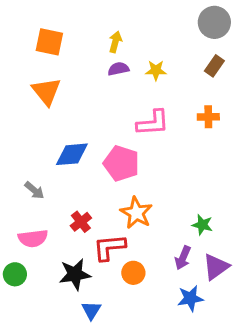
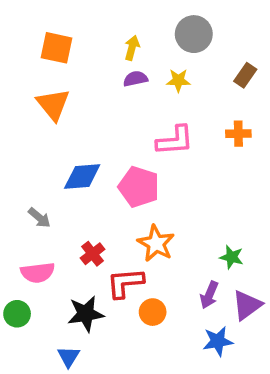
gray circle: (214, 22) -> (194, 34), moved
blue triangle: (91, 310) -> (69, 357), moved

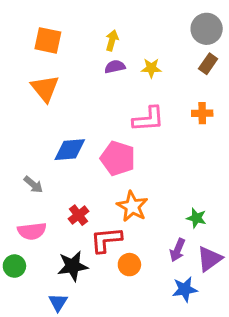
gray circle: (194, 34) -> (207, 29), moved

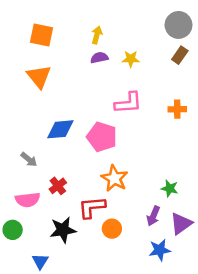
orange cross: (202, 113) -> (177, 109), moved
red cross: (78, 215) -> (58, 186), moved
blue triangle: (58, 302) -> (40, 261), moved

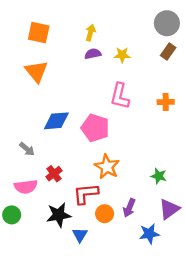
pink L-shape: (128, 103) -> (120, 96), turned 108
purple arrow: (153, 216) -> (129, 208), moved
blue triangle: (40, 261) -> (80, 235), moved

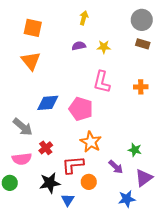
yellow arrow: (90, 33) -> (84, 18), moved
brown rectangle: (168, 51) -> (143, 44), turned 72
gray arrow: (27, 149) -> (23, 127), size x1.5
purple arrow: (129, 208) -> (116, 167), moved, turned -70

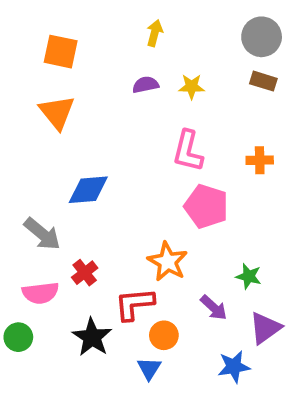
pink pentagon: (81, 109) -> (206, 206), moved
black star: (50, 183) -> (92, 337), turned -30
blue triangle: (68, 200) -> (149, 368), moved

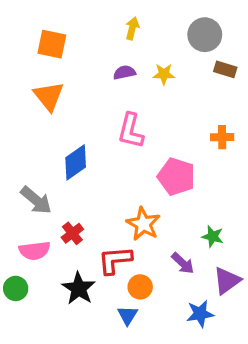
gray circle: (262, 37) -> (205, 35), moved
pink L-shape: (188, 151) -> (131, 131), moved
blue diamond: (88, 190) -> (76, 162), turned -30

